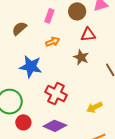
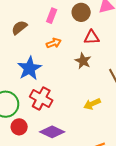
blue star: (31, 67) -> (29, 68), turned 30
red cross: (56, 94) -> (41, 98), moved
yellow arrow: (94, 107) -> (92, 104), moved

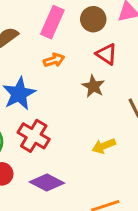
pink rectangle: (52, 16) -> (52, 22), size x1.5
red triangle: (92, 37) -> (106, 54), turned 35

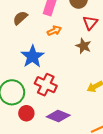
red triangle: (106, 54) -> (90, 23), turned 42

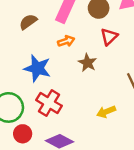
brown star: (83, 46) -> (87, 63), moved
blue star: (33, 56) -> (37, 68), turned -30

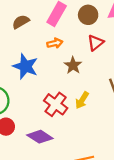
red cross: (49, 103) -> (56, 104), moved
yellow arrow: (106, 112) -> (82, 100), moved, turned -42

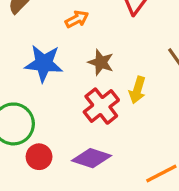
brown star: (73, 65) -> (101, 62), moved
red cross: (56, 104) -> (101, 106), turned 30

